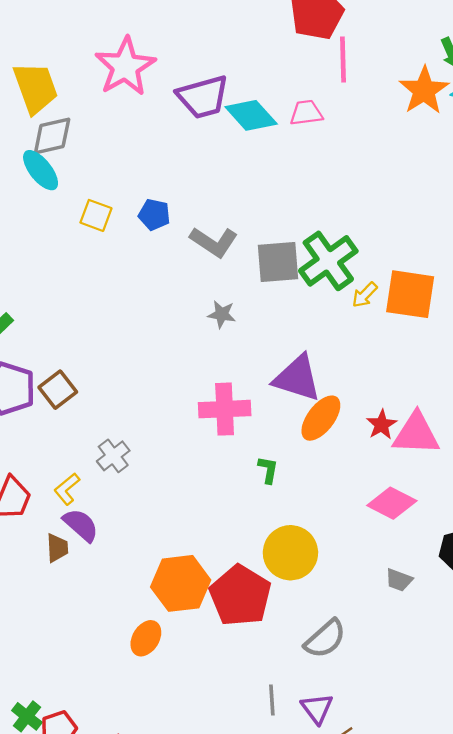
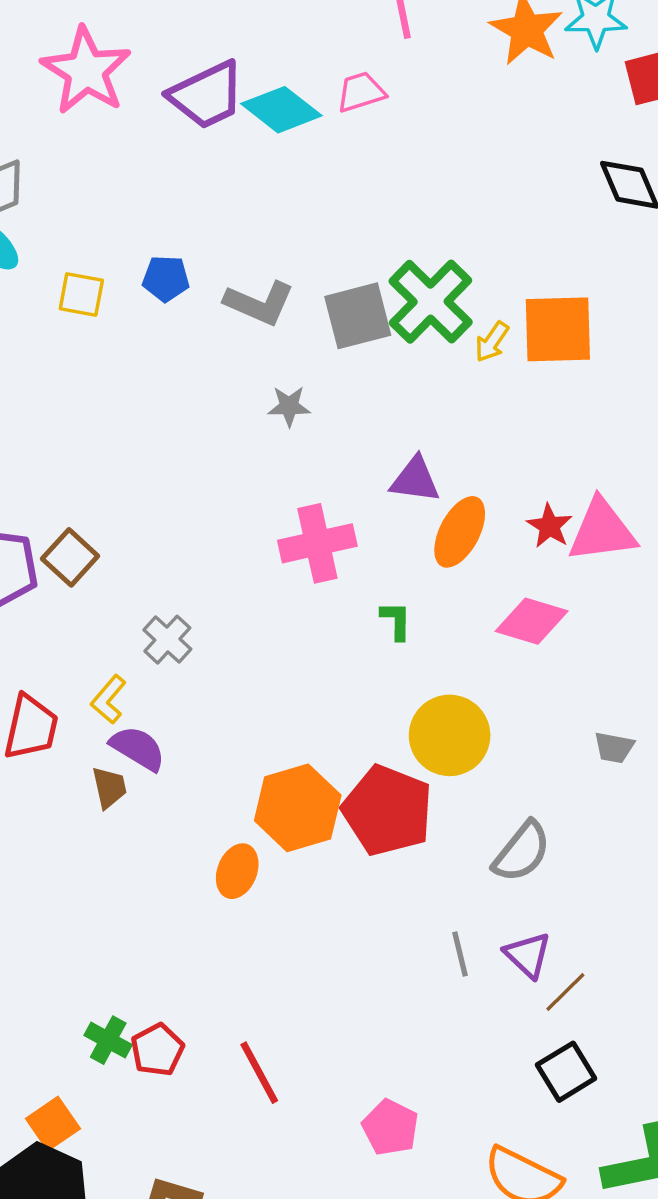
purple triangle: (297, 378) -> (415, 480), size x0.7
pink diamond: (392, 503) -> (532, 621), moved
orange ellipse: (146, 638) -> (237, 871), moved

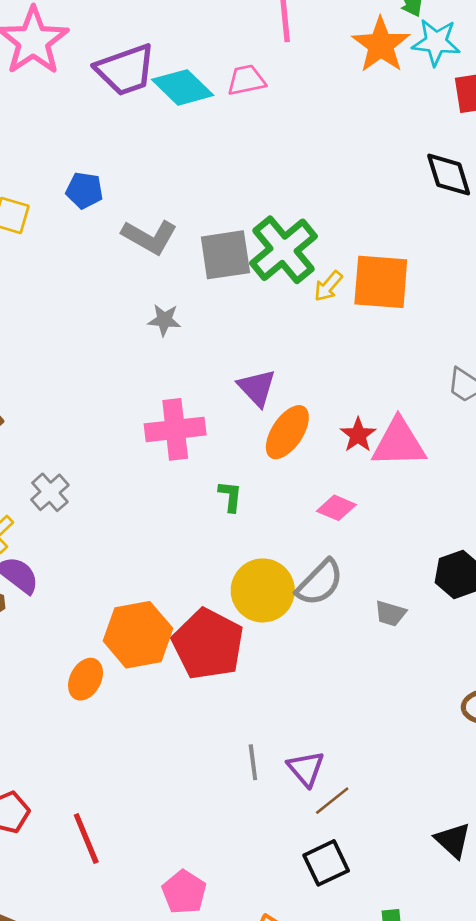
blue pentagon: (166, 279) -> (84, 190), moved
purple triangle: (415, 480) -> (257, 388), turned 33
pink diamond: (532, 621) -> (336, 508), size x0.7
gray semicircle: (522, 852) -> (320, 583), moved

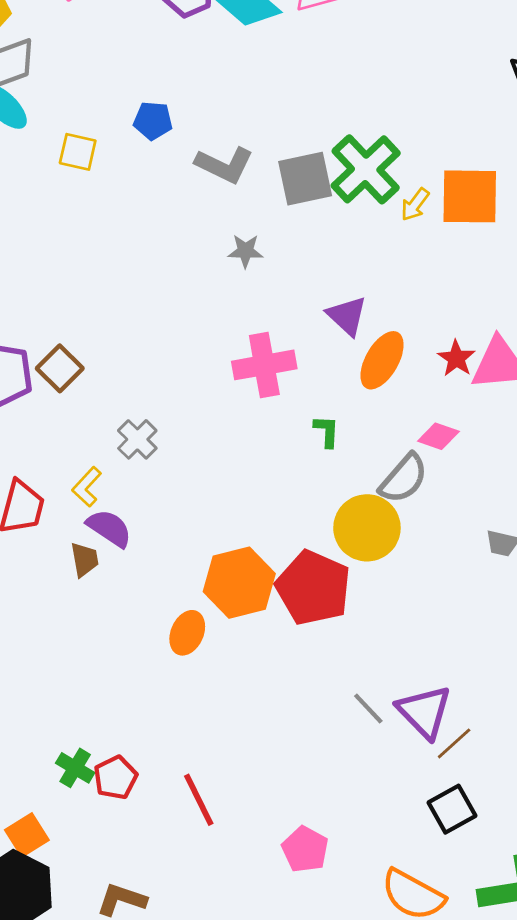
gray semicircle: (320, 583) -> (404, 479), moved
gray line: (253, 762) -> (368, 709), turned -32
purple triangle: (306, 769) -> (424, 712), size x1.4

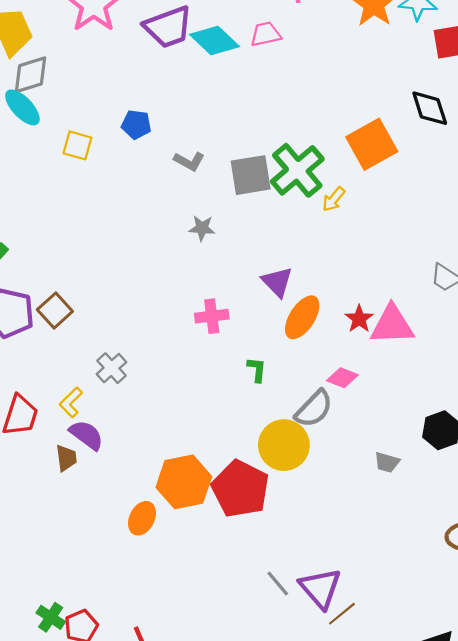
gray L-shape: (224, 165) -> (189, 161), size x0.7
orange square: (470, 196) -> (372, 144), moved, turned -33
pink cross: (264, 365) -> (212, 316), size x0.7

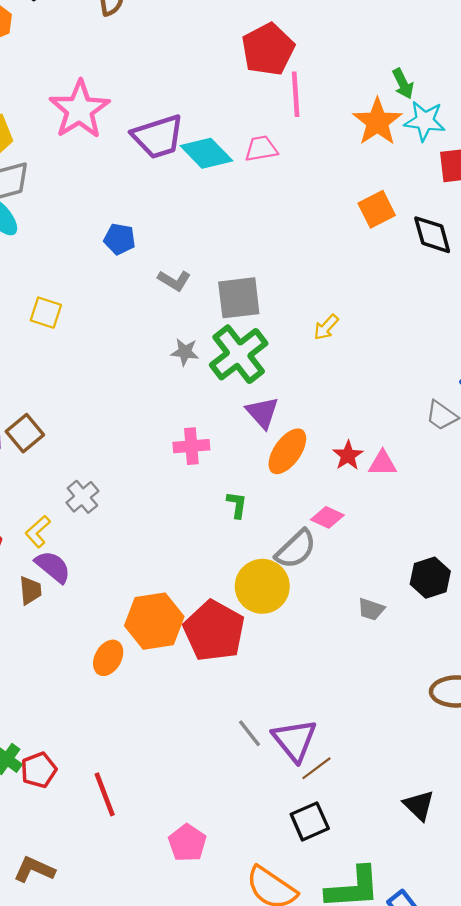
orange square: (372, 144) -> (377, 209), moved, size x0.7
yellow square: (77, 145) -> (46, 313), moved
green cross: (297, 170) -> (239, 354), moved
pink triangle: (392, 325) -> (383, 463), size x0.6

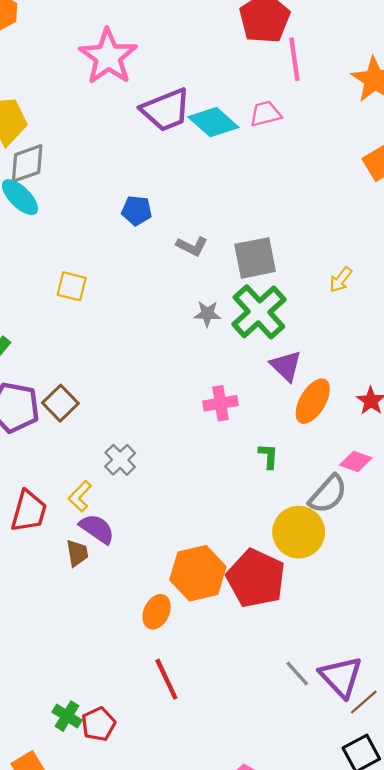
pink star: (80, 110) -> (108, 57), moved
red line: (105, 794) -> (166, 679), moved

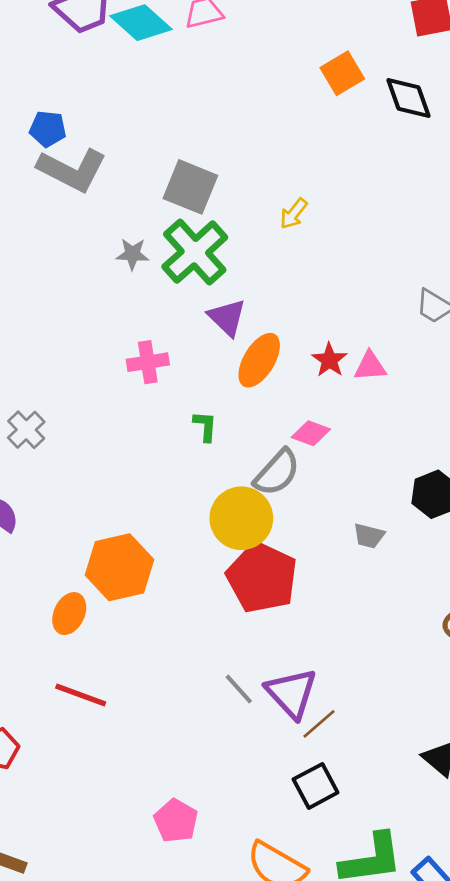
gray L-shape: (192, 246) -> (72, 170), moved, size x1.8
gray square: (255, 258) -> (190, 187), turned 33
red pentagon: (256, 578) -> (262, 578), moved
red line: (166, 679) -> (81, 695), turned -45

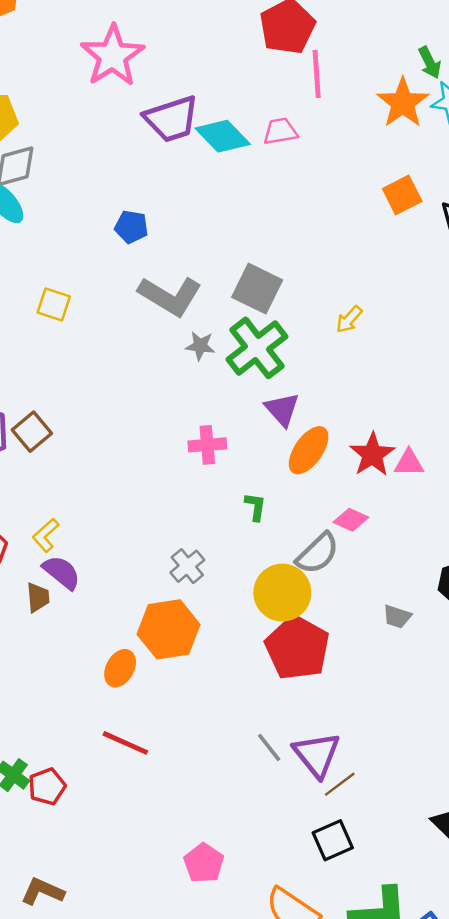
gray L-shape: (72, 170) -> (170, 296), moved
red star: (329, 360) -> (372, 455), size x1.4
gray cross: (26, 430) -> (187, 566), moved

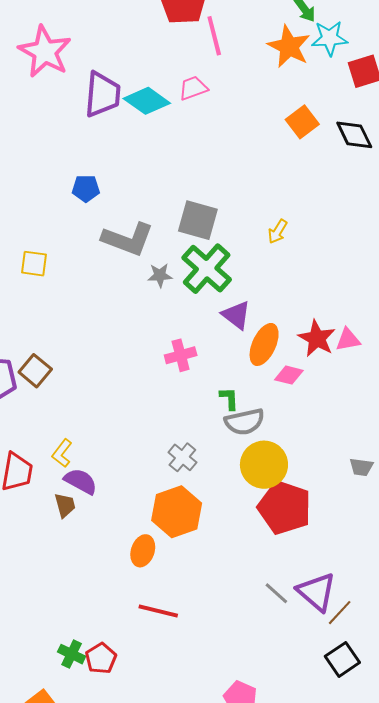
purple trapezoid: (171, 119) -> (102, 94), turned -57
pink diamond: (351, 520) -> (289, 375), moved
gray semicircle: (318, 553) -> (244, 422), moved, turned 42

